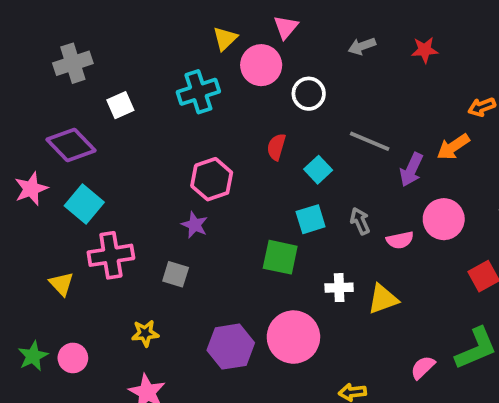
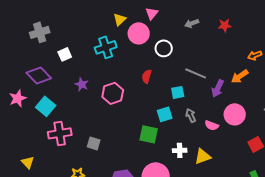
cyan square: (318, 170) -> (178, 92), moved, turned 32
purple star: (195, 225) -> (82, 84), moved
pink semicircle: (400, 240) -> (212, 125), turned 32
yellow triangle: (61, 284) -> (28, 162), moved

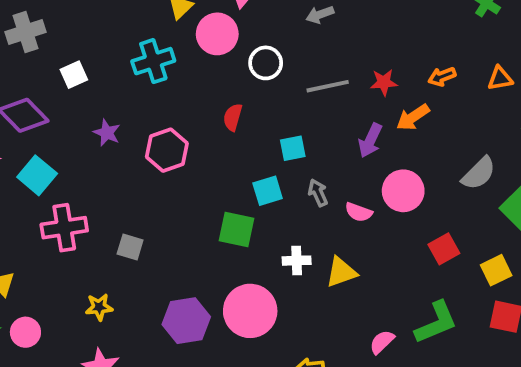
red star: (225, 25) -> (384, 82), moved
gray line: (196, 73) -> (328, 86), moved, turned -35

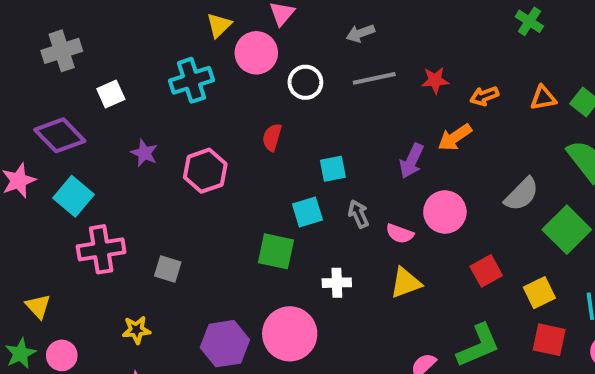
red star: (384, 82) -> (435, 80), moved
gray line: (328, 86) -> (374, 78), moved
yellow triangle: (341, 272) -> (406, 283), moved

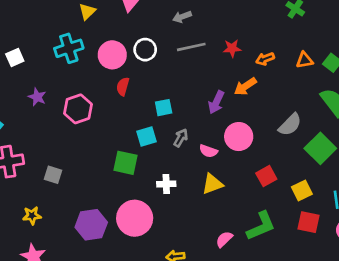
pink circle: (256, 53) -> (112, 55), moved
gray arrow: (358, 214) -> (181, 138), turned 54

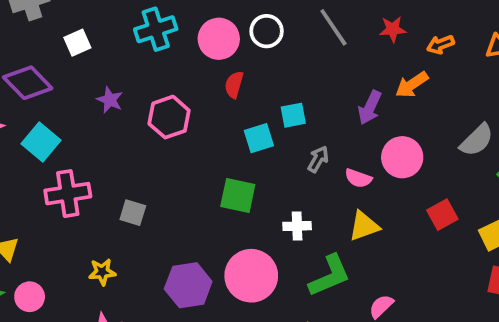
gray line: (191, 47) -> (333, 27), turned 68
cyan square: (146, 137) -> (259, 138), moved
green L-shape: (261, 226) -> (330, 276), moved

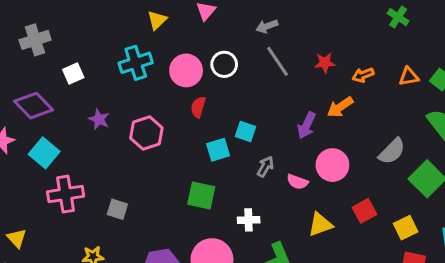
cyan square: (293, 115) -> (246, 131), turned 30
yellow triangle: (364, 226) -> (320, 225), moved

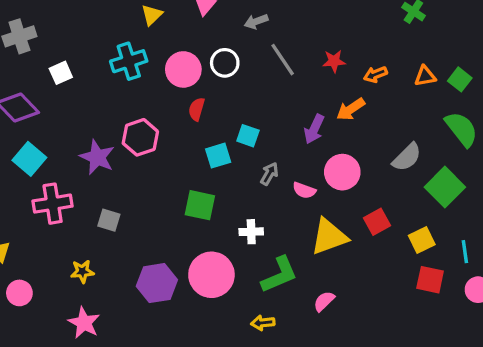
gray arrow: (267, 26) -> (256, 21), moved
purple star: (99, 119) -> (97, 157), moved, size x1.5
yellow triangle: (320, 225) -> (329, 237), size x1.4

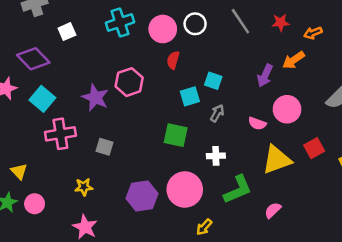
gray arrow: (269, 174) -> (217, 113), moved
yellow arrow: (263, 323) -> (204, 227), moved, turned -42

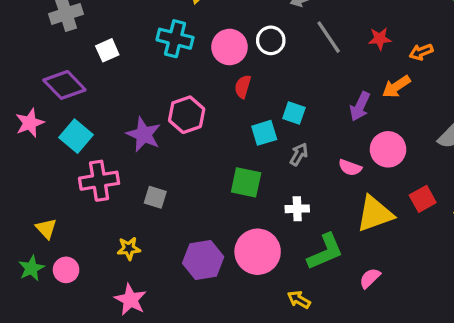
cyan cross: (120, 23) -> (175, 39), turned 32
yellow arrow: (204, 227) -> (299, 300), moved, turned 78

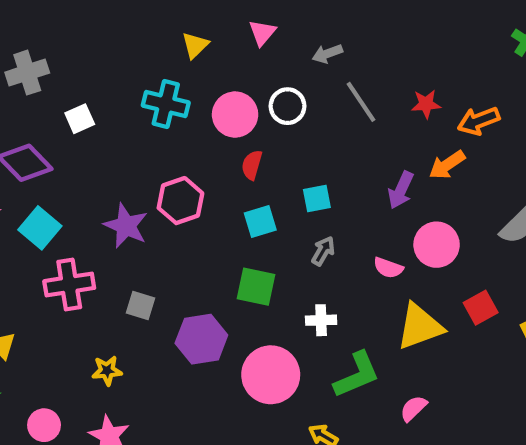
orange arrow: (421, 52) -> (479, 121), size x1.4
cyan square: (294, 113) -> (317, 198), turned -30
cyan square: (264, 133) -> (260, 222), moved
purple hexagon: (203, 260) -> (201, 339), moved
pink circle: (66, 270) -> (44, 425), moved

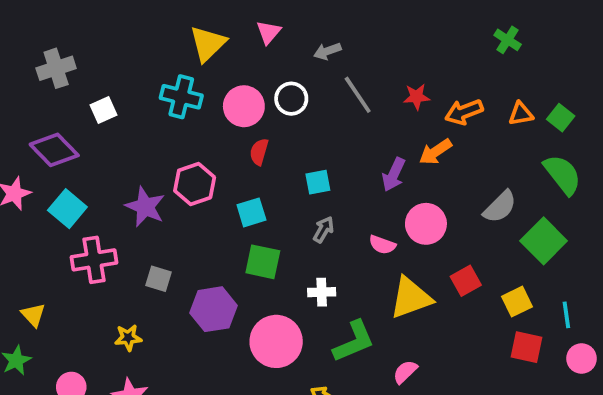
yellow triangle: (195, 45) -> (208, 44), size x1.5
cyan square: (260, 222) -> (251, 212), moved

